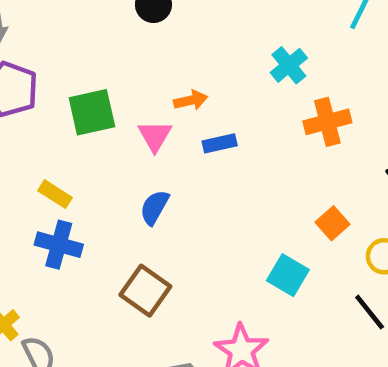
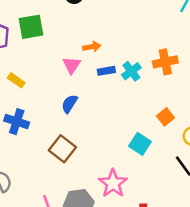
cyan cross: (289, 65) -> (131, 71), moved
green square: (92, 112) -> (31, 27), moved
yellow rectangle: (55, 194) -> (16, 80), moved

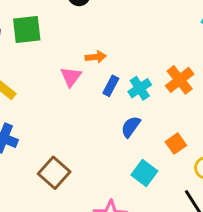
orange cross: (165, 62) -> (180, 80), turned -30
blue rectangle: (106, 71) -> (111, 86), turned -56
blue semicircle: (69, 104) -> (131, 127), moved

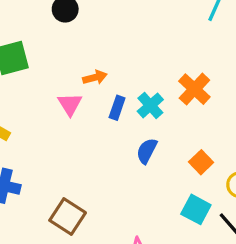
cyan square: (144, 173) -> (196, 209), moved

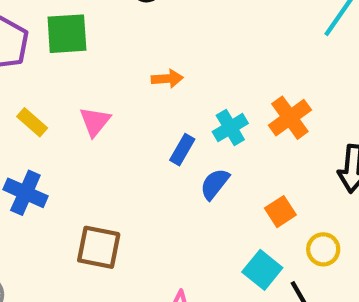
pink triangle: (70, 104) -> (95, 121), moved
blue rectangle: (117, 108) -> (182, 150), moved
brown square: (68, 216) -> (99, 247), turned -33

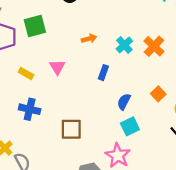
cyan cross: (230, 128) -> (124, 45), moved
blue semicircle: (215, 184) -> (124, 102), moved
cyan square: (262, 270) -> (130, 126), moved, turned 36

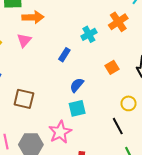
orange arrow: (89, 39) -> (33, 17), moved, size x1.5
orange cross: (154, 46) -> (118, 22), moved
orange square: (158, 94) -> (112, 67), moved

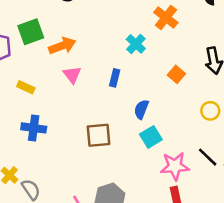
pink triangle: (24, 40) -> (72, 75), moved
brown square: (24, 99) -> (98, 135), moved
black line: (118, 126) -> (208, 157), moved
pink star: (60, 132) -> (175, 166), moved, turned -30

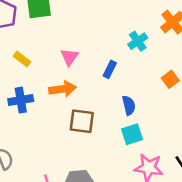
orange arrow: (62, 46) -> (63, 89), moved
blue semicircle: (141, 109) -> (129, 105), turned 132
blue cross: (34, 128) -> (21, 100), turned -30

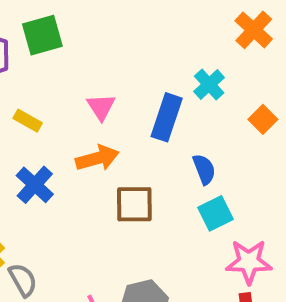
cyan cross: (138, 41) -> (209, 84), moved
blue rectangle: (110, 69) -> (167, 117), size x1.6
blue cross: (21, 100) -> (35, 185), turned -30

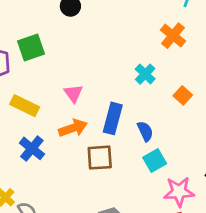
blue rectangle: (167, 117) -> (113, 118), moved
yellow rectangle: (28, 121) -> (25, 106), size x1.5

